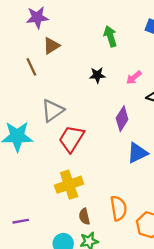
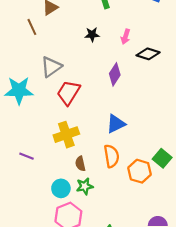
pink arrow: (134, 77) -> (126, 37), turned -32
blue triangle: (137, 153) -> (116, 124), moved
purple line: (21, 221) -> (26, 156), moved, turned 32

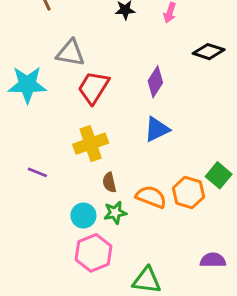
black diamond: (148, 54) -> (209, 52), moved
gray triangle: (51, 67) -> (70, 53), turned 45
purple diamond: (115, 74) -> (155, 82), moved
orange semicircle: (112, 156) -> (151, 197), moved, turned -60

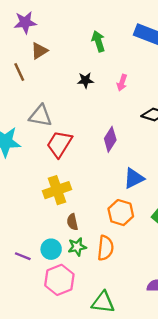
blue triangle: (157, 129) -> (134, 178), moved
purple line: (37, 172) -> (23, 256), moved
orange hexagon: (188, 193) -> (121, 213), moved
orange semicircle: (151, 197) -> (105, 248), moved, turned 75

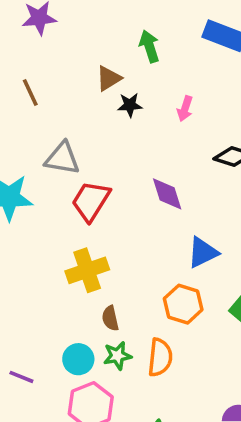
brown triangle: (39, 51) -> (109, 78), moved
purple diamond: (110, 139) -> (167, 194), turned -50
purple line: (23, 256) -> (21, 377), moved

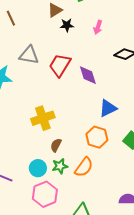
red trapezoid: (91, 201) -> (60, 65), moved
brown semicircle: (110, 318) -> (56, 145), turned 40
orange semicircle: (160, 357) -> (84, 167), turned 30

